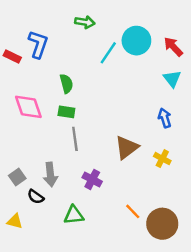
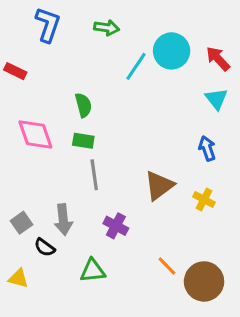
blue L-shape: (38, 44) -> (48, 25), moved

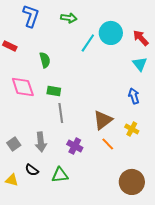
green semicircle: (83, 105) -> (45, 60), moved
black semicircle: (45, 247) -> (32, 170), moved
orange line: (167, 266) -> (108, 144), moved

